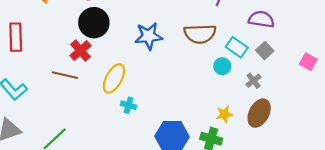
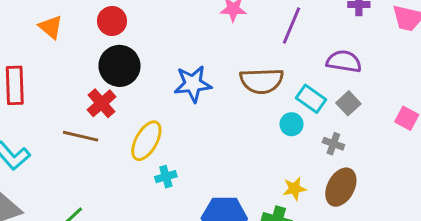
gray cross: (254, 81) -> (333, 144), turned -32
cyan cross: (128, 105) -> (166, 177), turned -32

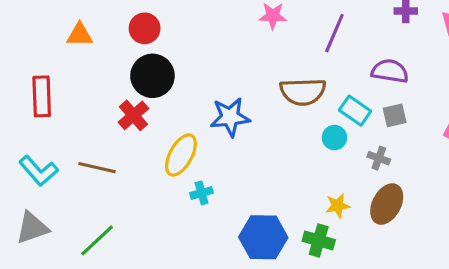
orange triangle: (51, 27) -> (80, 35), turned -40
blue star: (193, 84) -> (230, 117), moved
gray square: (348, 103) -> (395, 115), turned 30
brown line: (81, 136) -> (97, 168), moved

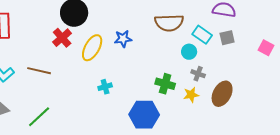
blue star: (230, 117) -> (123, 39), size x0.7
yellow ellipse: (181, 155) -> (92, 48), moved
gray cross: (379, 158) -> (198, 74), moved
green cross: (319, 240) -> (165, 84), moved

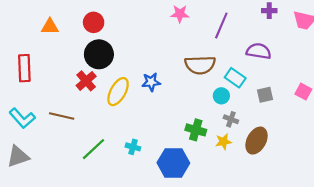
gray square: (227, 38) -> (265, 95), moved
cyan cross: (105, 87) -> (133, 147), moved, turned 32
green line: (39, 117) -> (94, 149), moved

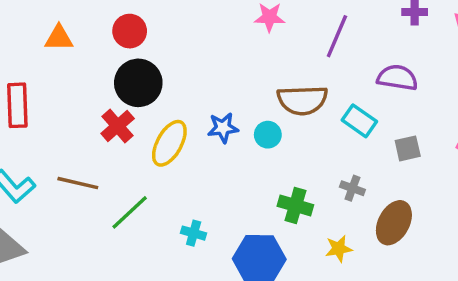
cyan circle: (221, 96) -> (268, 135), moved
yellow star: (223, 142) -> (339, 249), moved
green line: (94, 149) -> (130, 212), moved

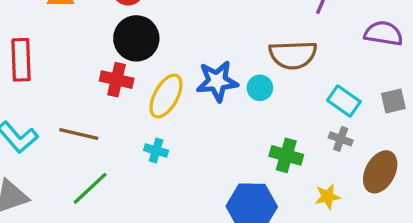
cyan rectangle: (359, 121) -> (344, 101), moved
red cross: (118, 126) -> (117, 80), turned -36
blue star: (223, 128) -> (217, 81), size x1.4
green line: (130, 212) -> (90, 188), moved
cyan cross: (194, 233) -> (156, 150), moved

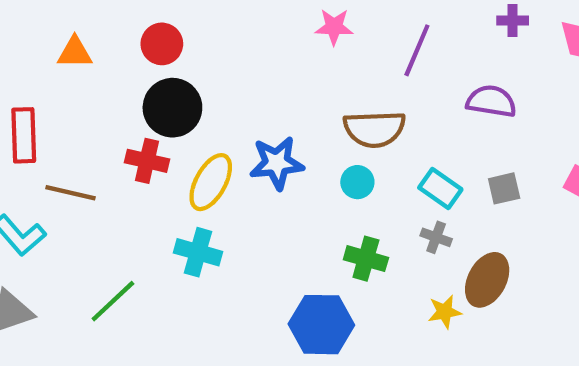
cyan circle: (260, 88) -> (357, 182), moved
brown line: (79, 134) -> (70, 193), moved
cyan cross: (156, 150) -> (198, 252), size x1.5
yellow star: (327, 197) -> (445, 312), moved

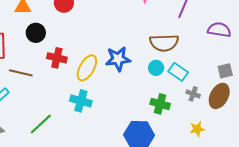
black circle: (172, 108) -> (36, 33), moved, size x0.7
cyan rectangle: (440, 188) -> (178, 72), moved
brown ellipse: (487, 280) -> (219, 96), moved

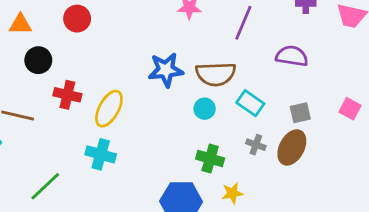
blue star: (118, 59) -> (166, 70), moved
cyan rectangle: (178, 72) -> (250, 103), moved
yellow star: (197, 129) -> (232, 193), moved

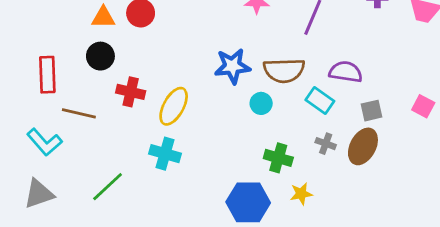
orange triangle: (20, 24) -> (103, 17), moved
purple semicircle: (292, 56) -> (346, 72), moved
cyan circle: (205, 109) -> (261, 103), moved

